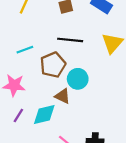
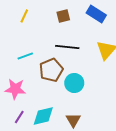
brown triangle: (63, 96) -> (73, 120), moved, turned 35

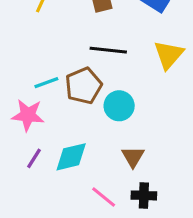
cyan line: (25, 56) -> (46, 83), moved
brown triangle: (73, 120) -> (133, 157), moved

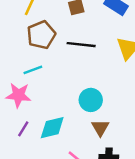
brown pentagon: (84, 86) -> (41, 35), moved
cyan circle: (119, 106) -> (91, 100), moved

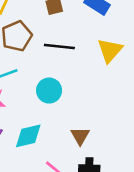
cyan circle: (91, 100) -> (49, 91), moved

